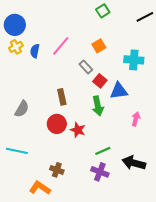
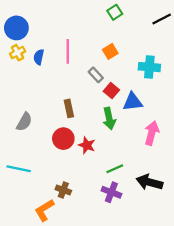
pink line: (61, 46) -> (68, 51), turned -40
pink arrow: (136, 119) -> (152, 133), size x1.5
orange L-shape: (40, 188) -> (44, 210), turned -65

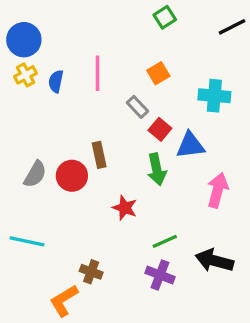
red circle: (63, 139) -> (72, 176), moved

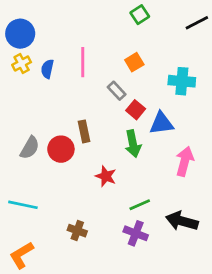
orange L-shape: (64, 301) -> (22, 255), moved

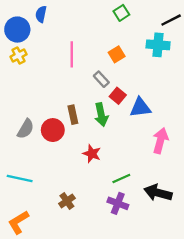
blue semicircle: (47, 69) -> (41, 14), moved
cyan cross: (182, 81) -> (158, 45), moved
green arrow: (133, 144) -> (101, 115), moved
brown cross: (77, 231) -> (67, 201), turned 35

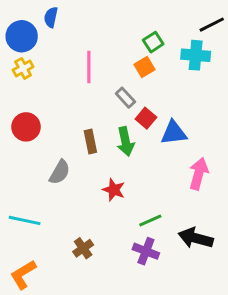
green square: (121, 13) -> (153, 42), moved
gray semicircle: (26, 129) -> (60, 172), moved
red circle: (53, 130) -> (26, 127), moved

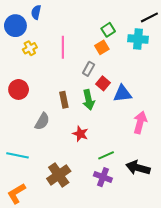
yellow cross: (23, 68) -> (30, 48), moved
gray rectangle: (125, 98) -> (89, 69), turned 72
brown cross: (83, 248) -> (59, 175), size x1.6

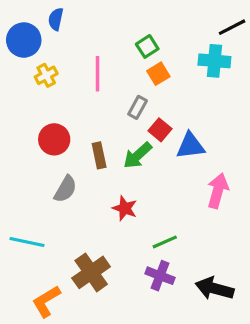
green square: (108, 30) -> (147, 46), moved
red circle: (19, 89) -> (54, 139), moved
green arrow: (89, 100) -> (138, 155), turned 60
black arrow: (138, 168) -> (214, 288), moved
orange L-shape: (16, 193) -> (46, 301), moved

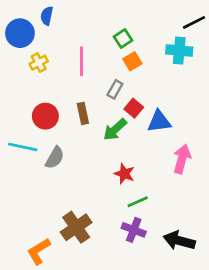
brown rectangle: (99, 155) -> (83, 113), moved
red star: (125, 208) -> (124, 174), moved
cyan line: (27, 242) -> (23, 147), moved

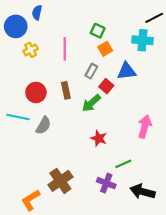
green square: (123, 39) -> (98, 31), turned -32
blue triangle: (159, 121) -> (127, 71), moved
green line: (138, 202) -> (123, 164), moved

